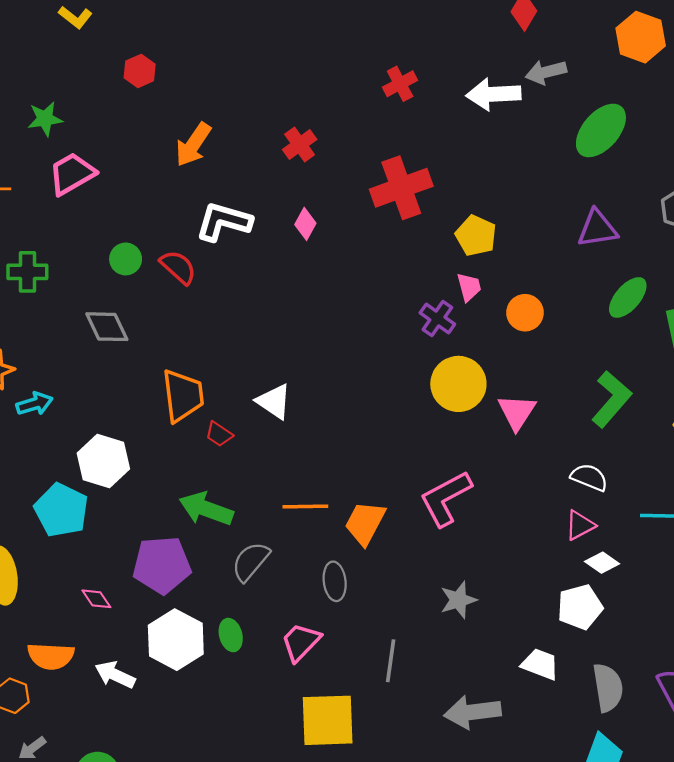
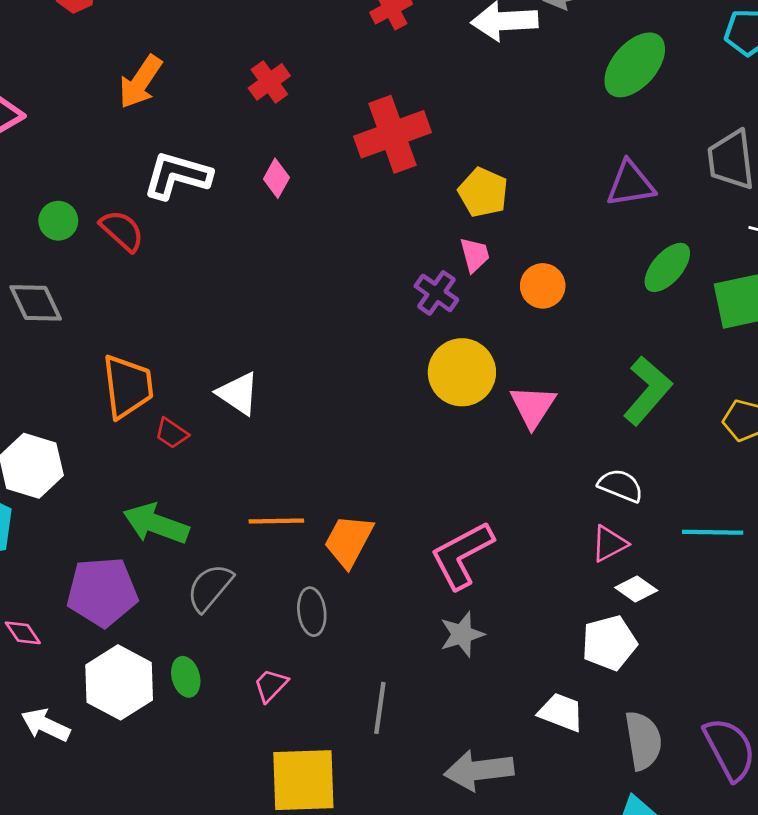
pink L-shape: (446, 498) -> (462, 555), moved
pink trapezoid: (301, 642) -> (271, 685), size x0.7

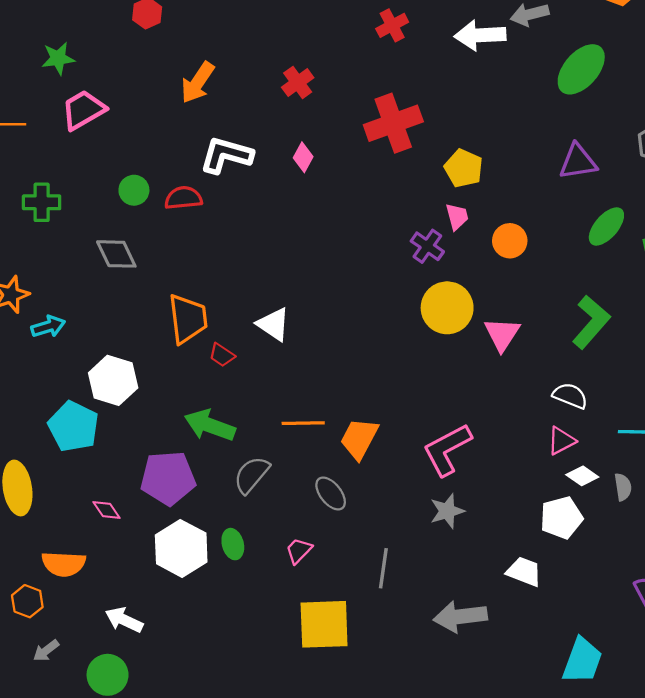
red semicircle: (122, 231) -> (183, 198), turned -48
gray ellipse: (312, 612) -> (331, 494), turned -32
white arrow: (46, 725) -> (124, 620), moved
gray semicircle: (643, 741) -> (623, 487), moved, size x0.6

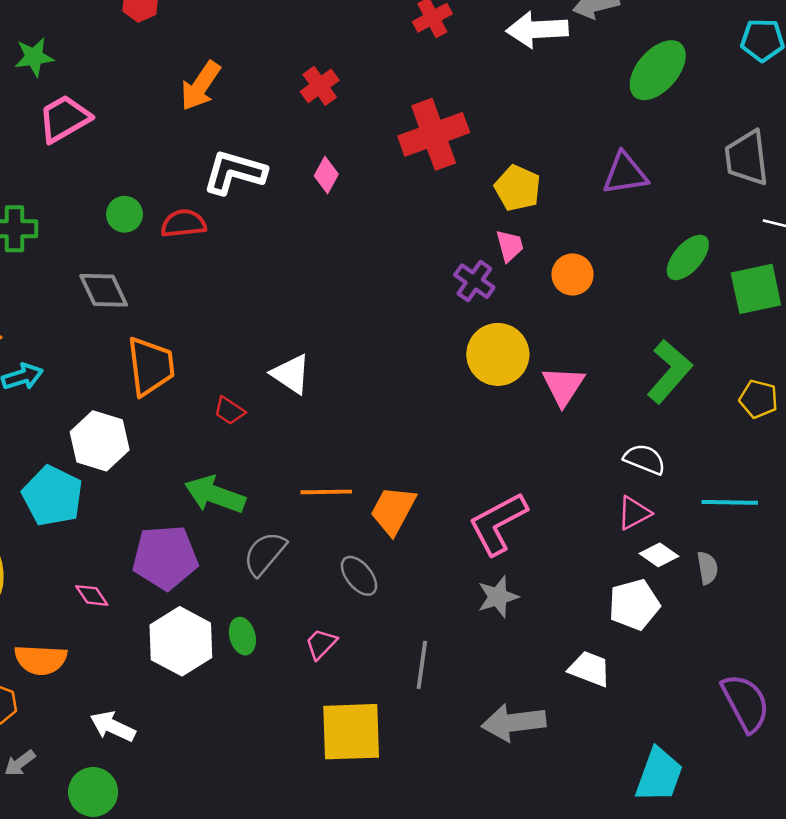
purple triangle: (578, 162) -> (625, 174), moved
orange trapezoid: (188, 319) -> (151, 366), moved

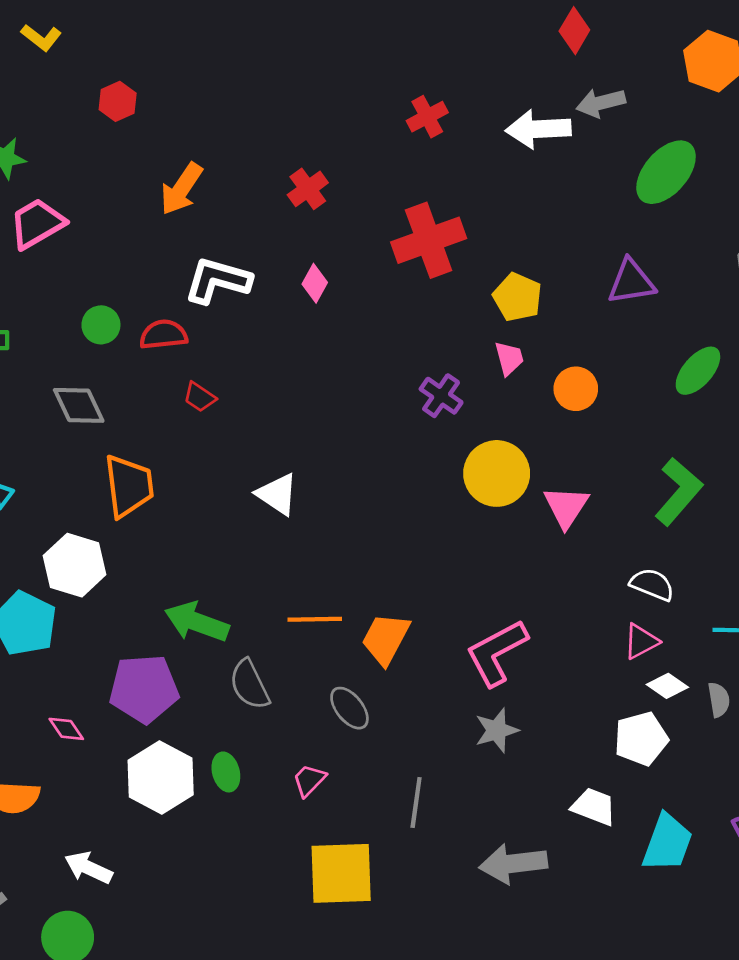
purple cross: (474, 281) -> (441, 396), moved
red trapezoid: (229, 411) -> (200, 397), moved
gray semicircle: (265, 554) -> (250, 684), turned -66
cyan trapezoid: (659, 775) -> (667, 843), moved

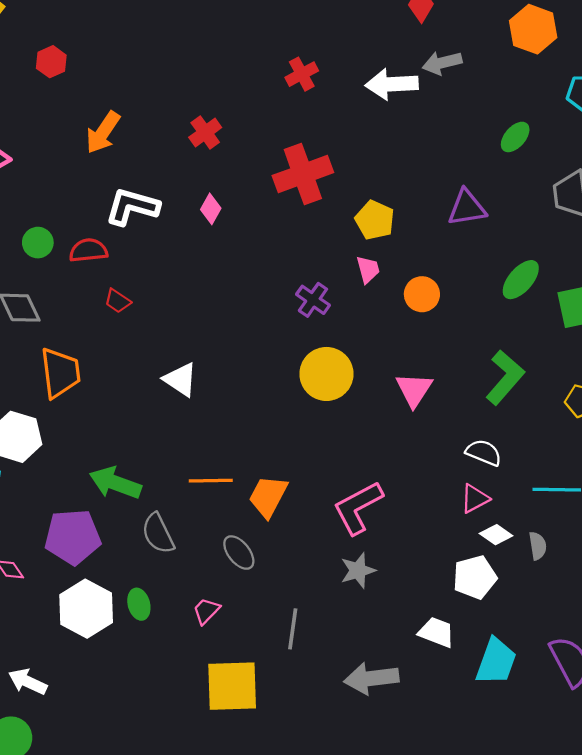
green ellipse: (666, 172) -> (515, 137), moved, size x0.6
yellow circle: (497, 473) -> (326, 374), moved

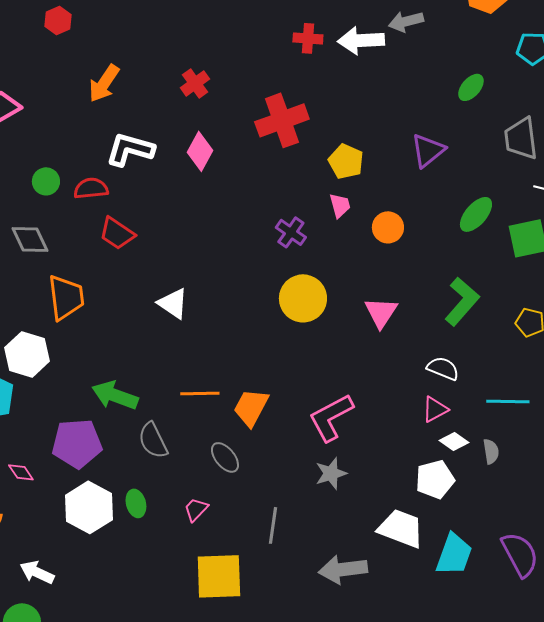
red cross: (302, 74) -> (308, 38), moved, turned 32
purple triangle: (467, 208) -> (428, 150), turned -30
pink diamond: (211, 209) -> (200, 151), size x1.4
red trapezoid: (118, 301) -> (117, 233), size x1.5
white trapezoid: (437, 632) -> (401, 528), size x1.4

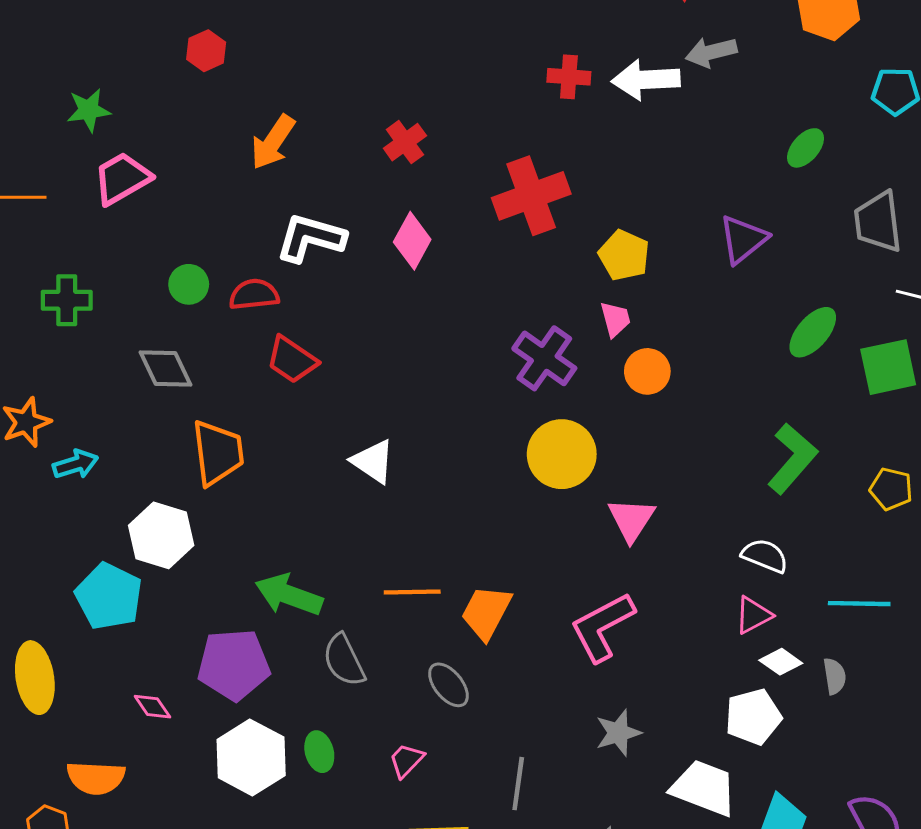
orange circle: (388, 227) -> (647, 371), moved
purple cross: (291, 232) -> (544, 358), size x1.4
pink triangle: (381, 312) -> (631, 519), moved
gray star: (331, 473) -> (618, 733), moved

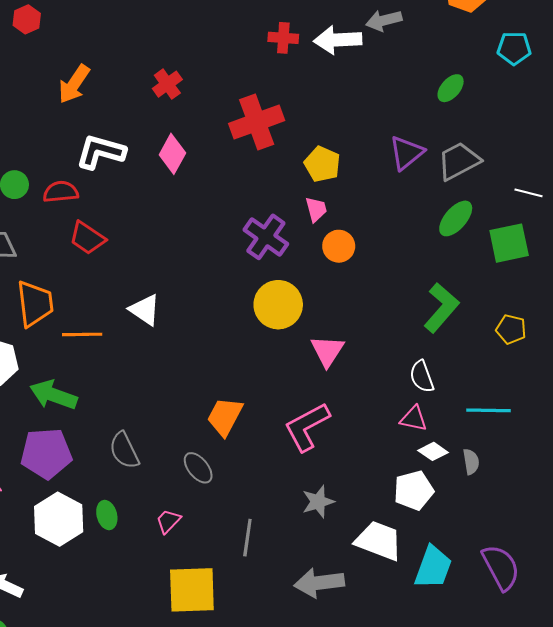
gray trapezoid: (878, 222) -> (459, 161), moved, turned 69
white semicircle: (765, 556) -> (422, 376), turned -132
orange line: (412, 592) -> (82, 334), moved
green arrow: (289, 595) -> (53, 395), moved
pink triangle: (753, 615) -> (414, 419), turned 40

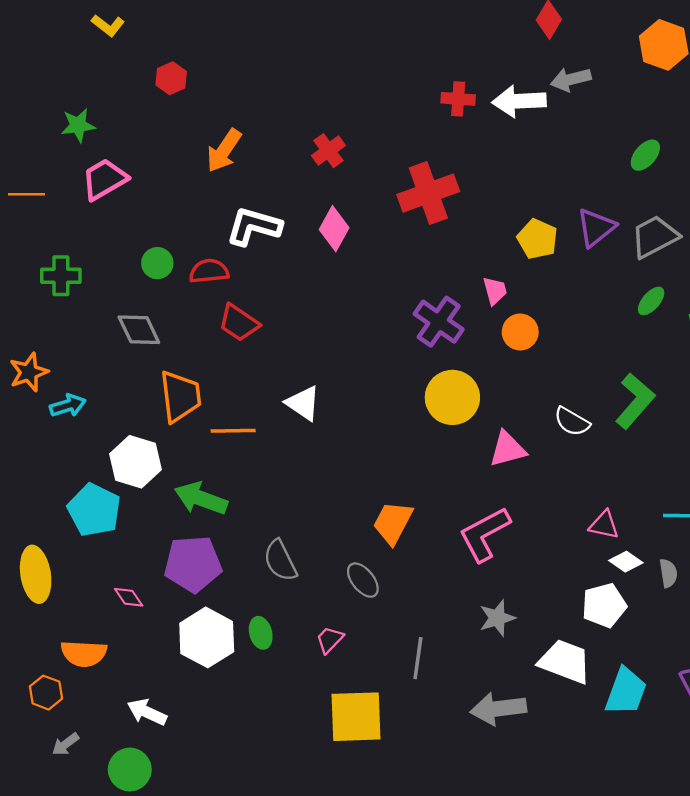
yellow pentagon: (322, 164) -> (537, 239), moved
green ellipse: (456, 218) -> (651, 301), size x0.7
pink triangle: (327, 351) -> (508, 449), turned 42
white semicircle: (422, 376) -> (572, 422), moved, turned -40

